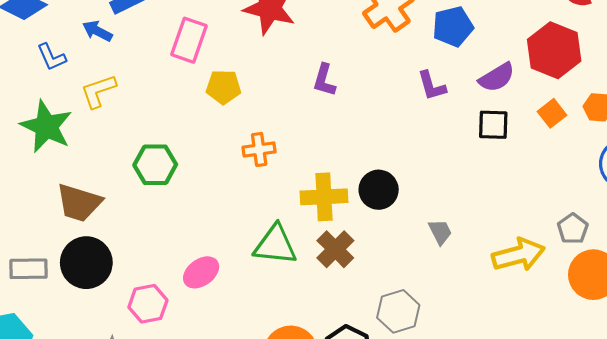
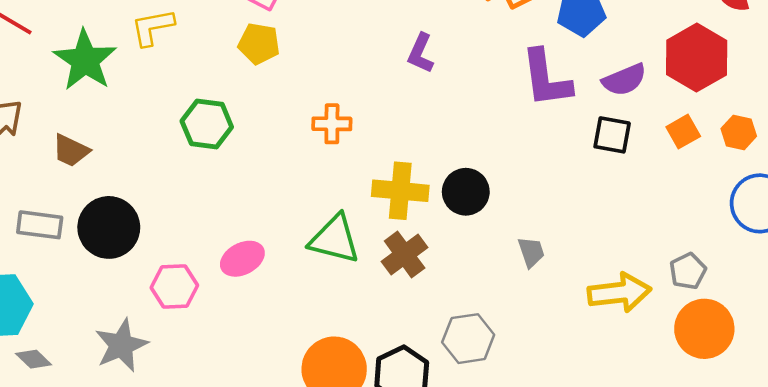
purple L-shape: (432, 86) -> (546, 78), size x1.6
yellow pentagon: (223, 87) -> (259, 44), moved
brown trapezoid: (79, 203) -> (71, 151), moved, size x0.7

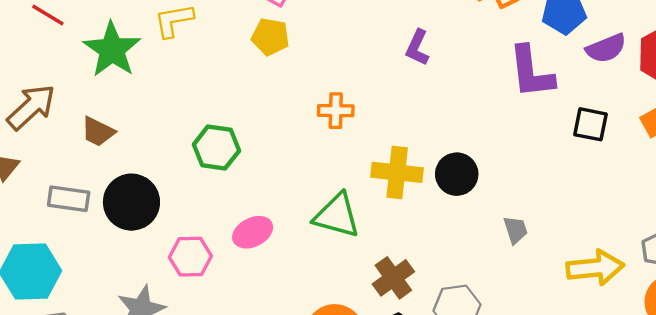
purple semicircle: (624, 80) -> (606, 48), moved
green hexagon: (207, 124) -> (216, 148), moved
brown cross: (405, 255) -> (393, 278), moved

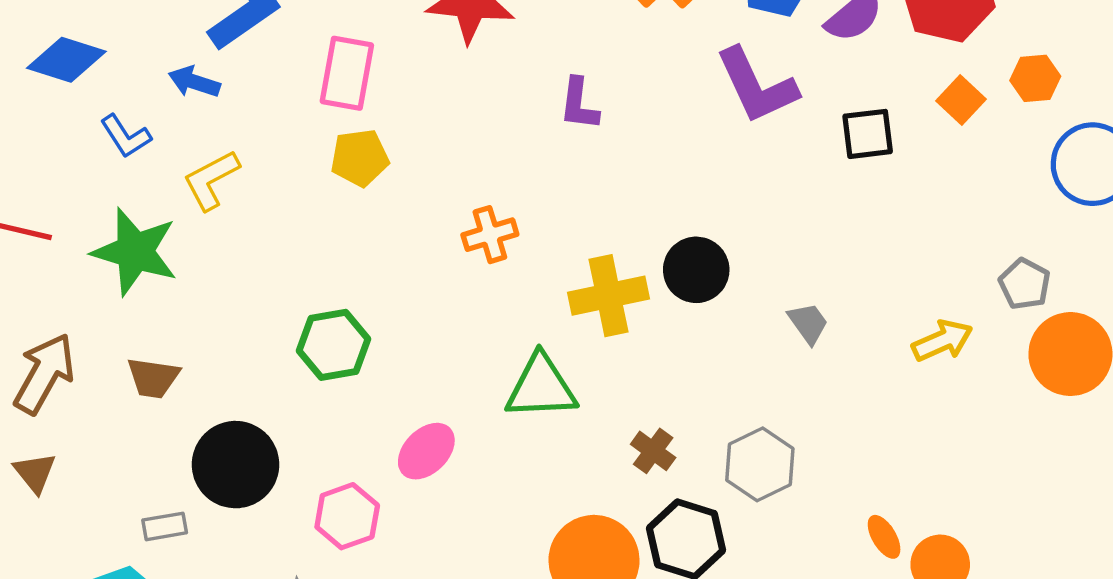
gray rectangle: (69, 199) -> (165, 526), moved, size x0.7
yellow arrow: (595, 268) -> (942, 341), size x0.7
brown cross: (393, 278) -> (653, 451), size x0.7

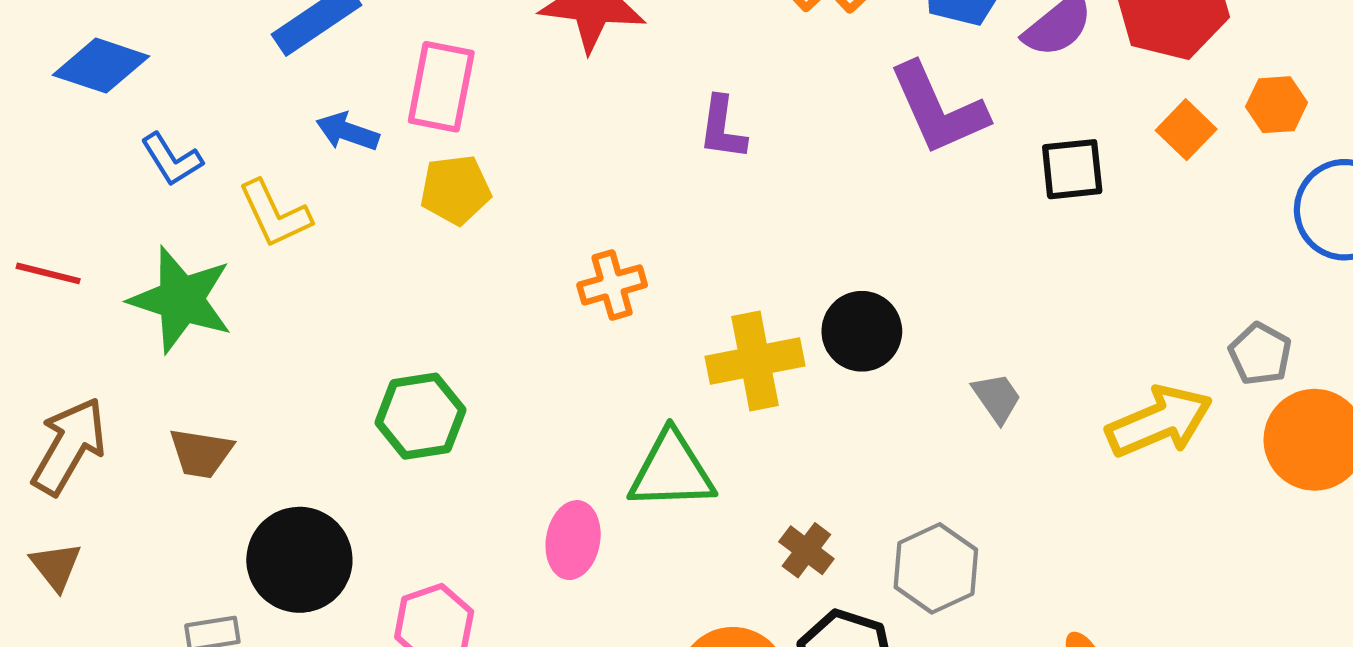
blue arrow: (194, 82) -> (347, 132), moved
yellow L-shape: (211, 180) -> (275, 214), turned -88
yellow arrow: (942, 341) -> (1159, 421), size x1.4
pink ellipse: (426, 451) -> (573, 540), moved, turned -36

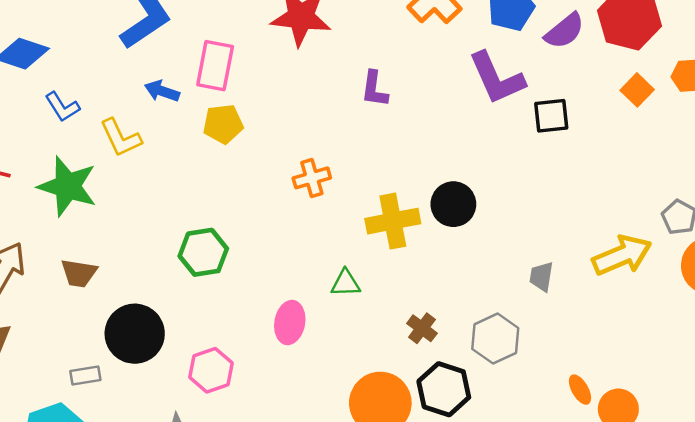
black square: (1072, 169) -> (551, 116), moved
gray trapezoid: (997, 398) -> (541, 277), moved, turned -136
green triangle: (672, 471) -> (346, 283), size x0.6

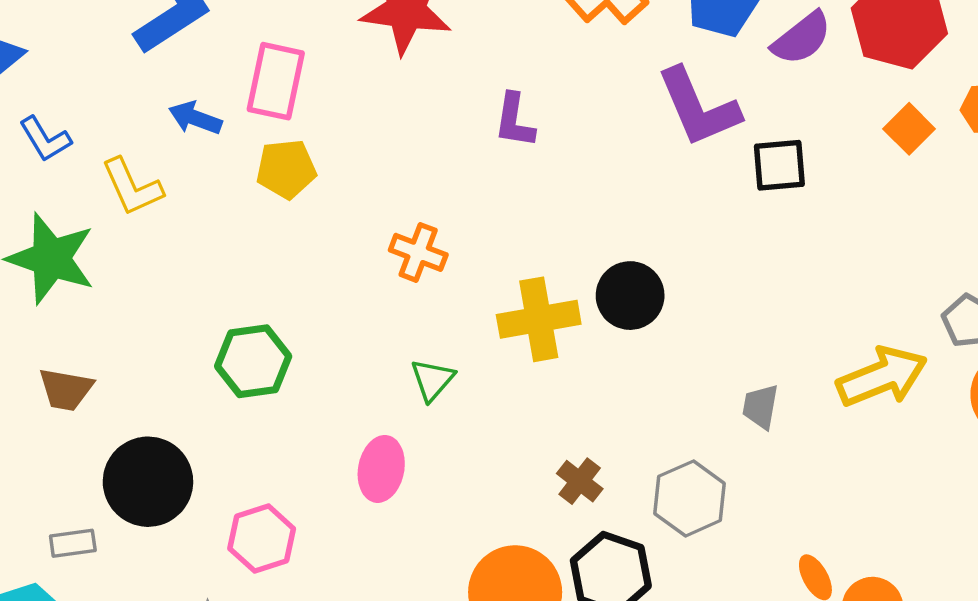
orange cross: (312, 178) -> (418, 252), turned 36
green triangle: (346, 283) -> (432, 380), moved, turned -48

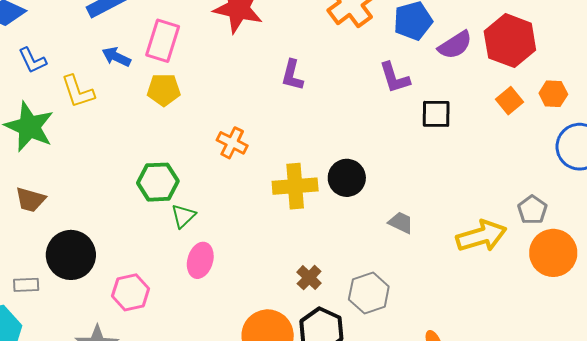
purple L-shape: (698, 107) -> (394, 78), size x0.7
green hexagon: (253, 361) -> (158, 182), moved
green triangle: (432, 380) -> (183, 216), moved
gray trapezoid: (760, 407) -> (401, 223), moved, turned 100

